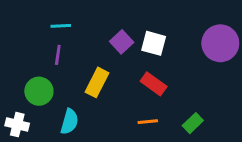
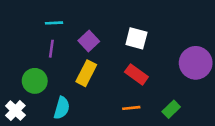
purple square: (122, 42) -> (89, 41), moved
purple circle: (220, 43) -> (196, 63), moved
white cross: (17, 125) -> (15, 110), turned 30

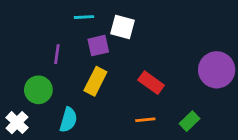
cyan line: (54, 23) -> (84, 17), moved
white square: (136, 38) -> (123, 27), moved
purple square: (89, 41) -> (98, 46), turned 30

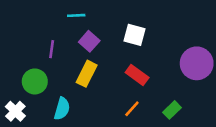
white square: (123, 27) -> (134, 35), moved
purple square: (98, 46) -> (89, 41), turned -36
orange line: (145, 120) -> (132, 109), turned -42

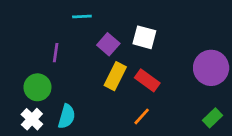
purple square: (89, 41) -> (108, 44), moved
yellow rectangle: (87, 74) -> (115, 76), moved
green rectangle: (172, 110) -> (212, 118), moved
white cross: (15, 111) -> (32, 119), moved

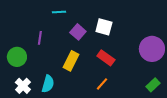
yellow rectangle: (115, 76) -> (71, 61), moved
green circle: (37, 87) -> (17, 57), moved

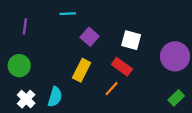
white square: (104, 27) -> (131, 40), moved
purple line: (40, 38) -> (25, 26), moved
orange line: (102, 84) -> (112, 89), moved

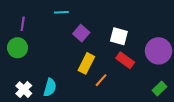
green circle: (19, 66) -> (17, 48), moved
red rectangle: (122, 67) -> (125, 60), moved
yellow rectangle: (82, 70) -> (86, 63), moved

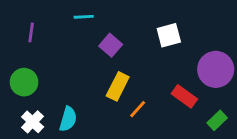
white square: (119, 36) -> (169, 35), moved, turned -30
green circle: (17, 48) -> (24, 82), moved
red rectangle: (125, 60) -> (184, 96), moved

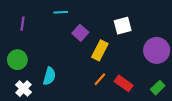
yellow rectangle: (118, 86) -> (100, 50), moved
red rectangle: (184, 96) -> (124, 83), moved
cyan semicircle: (68, 119) -> (49, 76), moved

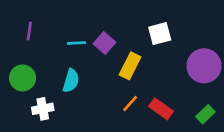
cyan line: (61, 12) -> (76, 43), moved
cyan semicircle: (49, 76) -> (71, 81), moved
white cross: (24, 89) -> (43, 109), moved, turned 35

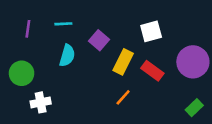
cyan line: (76, 43) -> (63, 24), moved
cyan semicircle: (71, 81) -> (67, 56), moved
red rectangle: (161, 109) -> (152, 71), moved

